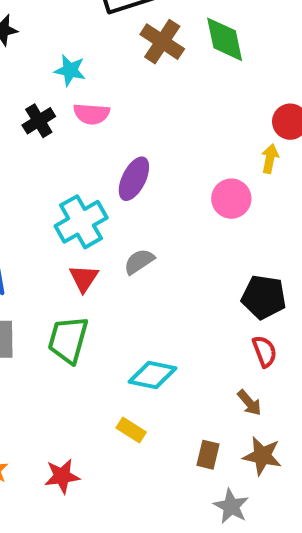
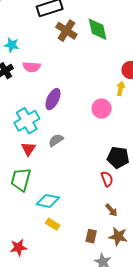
cyan star: (70, 70) -> (12, 45), moved
red semicircle: (264, 351) -> (107, 179), moved
cyan diamond: (152, 375) -> (48, 201), moved

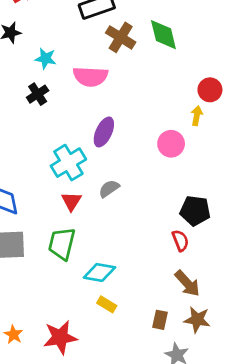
pink semicircle: (32, 67) -> (90, 76), moved, size x1.4
brown arrow: (111, 210) -> (187, 283), size x1.5
red star: (18, 248) -> (60, 337), size x1.4

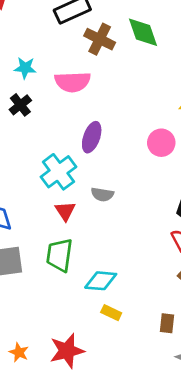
gray semicircle: (109, 189) -> (102, 194), turned -130

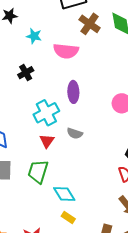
black cross: (20, 105) -> (26, 73), moved
purple ellipse: (92, 137) -> (73, 92), turned -30
cyan diamond: (101, 281) -> (64, 194), turned 45

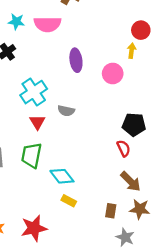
cyan star: (34, 36) -> (16, 22), moved
purple ellipse: (73, 92) -> (76, 60), moved

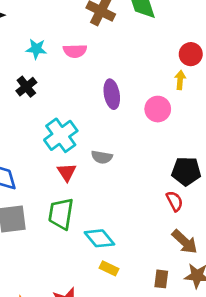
pink semicircle: (47, 24) -> (75, 51), size x0.7

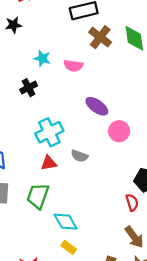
purple ellipse: (112, 94) -> (97, 106), turned -55
pink circle: (158, 109) -> (119, 131), moved
red triangle: (67, 172) -> (49, 163), turned 42

